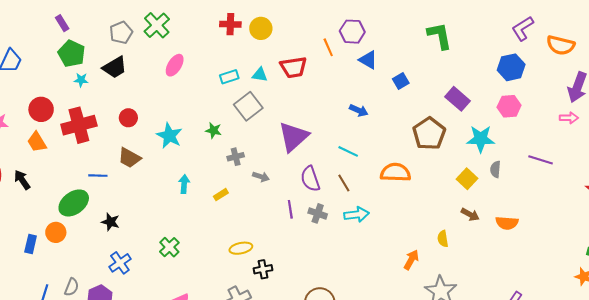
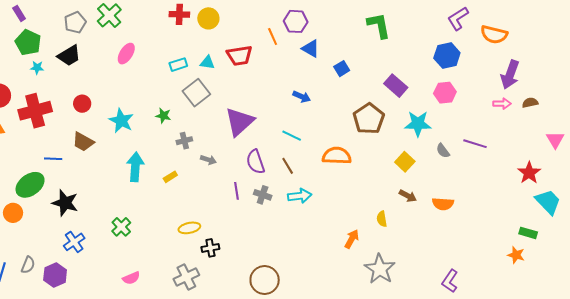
gray semicircle: (495, 169) -> (443, 151), moved, turned -42
cyan arrow: (184, 184) -> (135, 167), size x1.6
black star: (110, 222) -> (65, 203), size x1.5

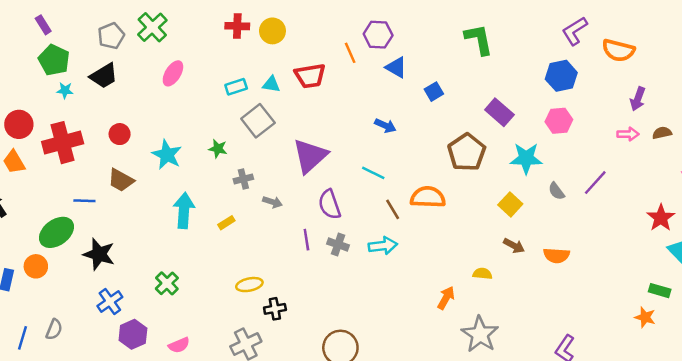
purple arrow: (510, 75) -> (638, 99), size x0.7
purple line: (475, 144) -> (595, 183), turned -65
brown line: (288, 166) -> (393, 209), moved
yellow semicircle: (382, 219) -> (482, 274), turned 105
purple hexagon: (55, 275) -> (133, 334), moved

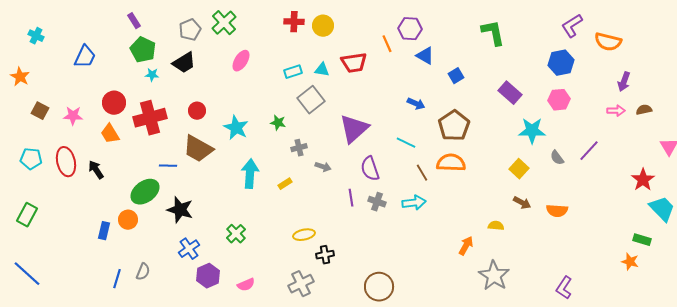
brown pentagon: (467, 152) -> (454, 126), moved
brown trapezoid: (121, 180) -> (198, 149), size x1.4

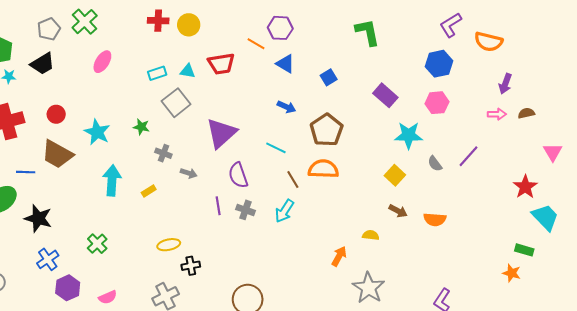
orange line: (387, 44) -> (256, 44), turned -36
blue triangle: (425, 56) -> (285, 64), moved
gray cross: (299, 148) -> (163, 153), turned 35
cyan arrow: (414, 203) -> (284, 211), turned 130

